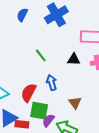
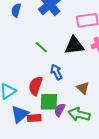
black triangle: (74, 59) -> (74, 45), size x1.5

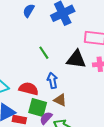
red semicircle: (36, 86) -> (29, 89), turned 72
brown triangle: (83, 88) -> (60, 100), moved, turned -32

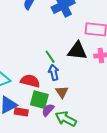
green line: (44, 53) -> (50, 57), moved
brown triangle: (60, 100) -> (62, 92), turned 32

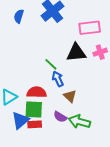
green square: (39, 100) -> (34, 109), moved
purple semicircle: (48, 110) -> (60, 117), turned -88

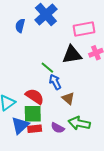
blue semicircle: (19, 16) -> (20, 26), moved
red semicircle: (37, 92) -> (35, 96), turned 36
purple semicircle: (60, 117) -> (58, 128), moved

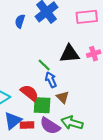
pink rectangle: (84, 29) -> (87, 17), moved
green square: (33, 114) -> (42, 105), moved
purple semicircle: (58, 128) -> (50, 126), size x1.5

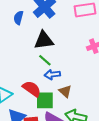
black triangle: (70, 54) -> (44, 40), moved
blue arrow: (51, 80) -> (52, 75), turned -70

